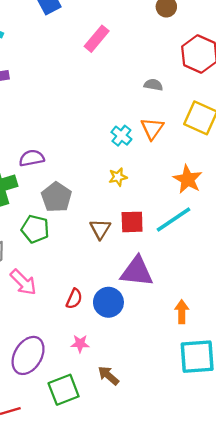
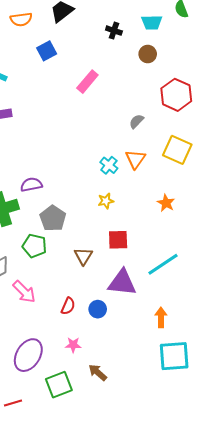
gray semicircle: (153, 85) -> (136, 121), turned -56
orange star: (188, 179) -> (166, 203), size x0.7
cyan line: (173, 220) -> (163, 264), moved
brown triangle: (100, 229) -> (83, 256), moved
blue circle: (108, 302) -> (98, 309), size x0.7

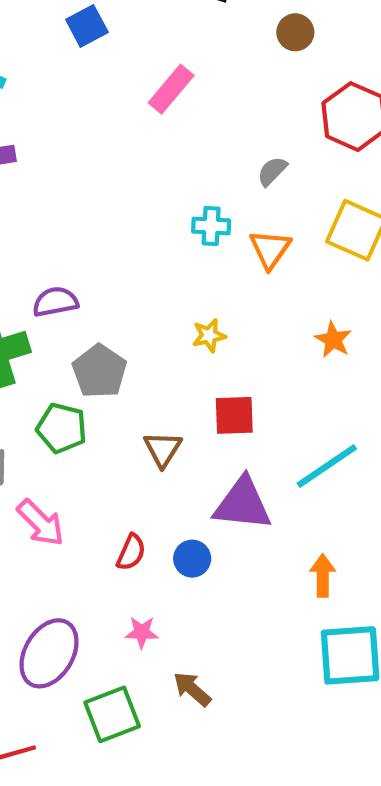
cyan cross: (109, 165) -> (211, 226), moved, turned -36

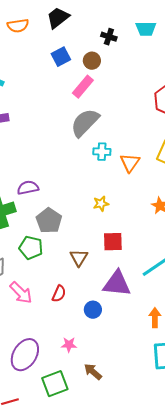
blue square: (87, 26) -> (61, 57), moved
brown circle: (295, 32) -> (92, 61), moved
gray semicircle: (272, 171) -> (85, 123), moved, size x2.0
red semicircle: (131, 552) -> (59, 294), moved

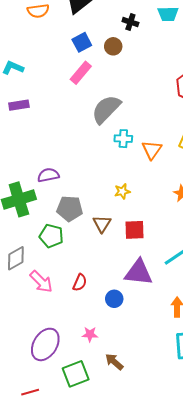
pink rectangle: (83, 87) -> (81, 73), moved
gray pentagon: (49, 221) -> (70, 209), turned -30
brown triangle: (79, 258) -> (102, 224), moved

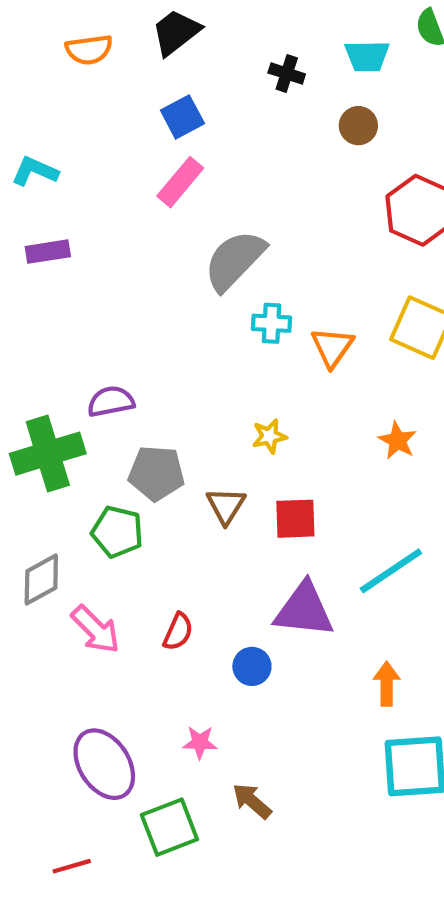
brown circle: (113, 46) -> (358, 126), moved
purple ellipse: (45, 344) -> (104, 764), turned -64

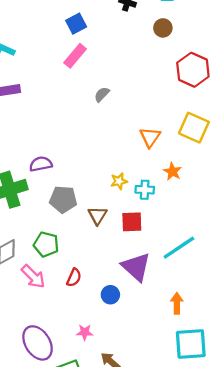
gray semicircle: (235, 260) -> (102, 94), size x0.5
cyan cross: (271, 323) -> (145, 190), moved
orange star: (397, 441) -> (173, 172), moved
green pentagon: (117, 532) -> (46, 244), moved
purple triangle: (304, 610) -> (136, 267), turned 36

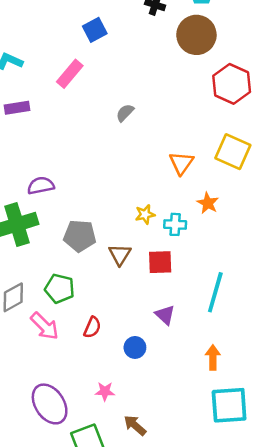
brown circle: (163, 28) -> (196, 35), size x1.8
pink rectangle: (75, 56) -> (70, 74), moved
purple semicircle: (41, 164) -> (41, 186), moved
cyan line: (179, 248) -> (215, 292), turned -40
purple triangle: (136, 267) -> (165, 315), size x0.6

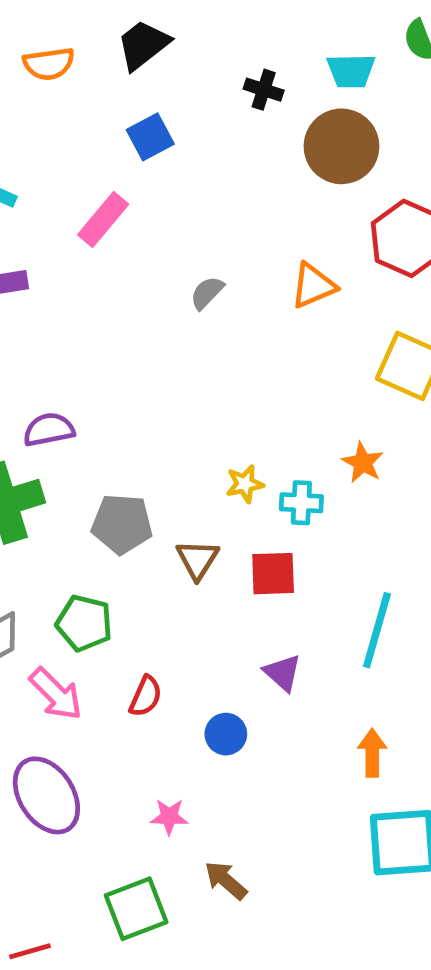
orange triangle: (181, 163) -> (313, 286), moved, turned 32
purple ellipse: (50, 404) -> (46, 795), moved

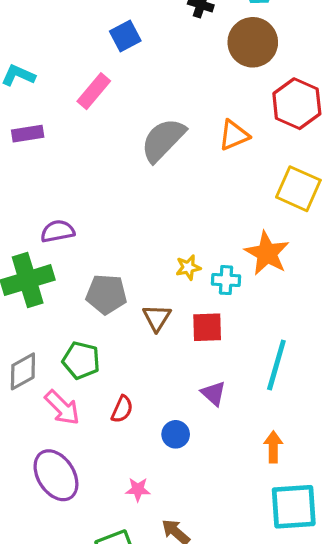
gray semicircle: (207, 293) -> (163, 140), size x2.0
orange star: (363, 463) -> (267, 253), size x1.6

